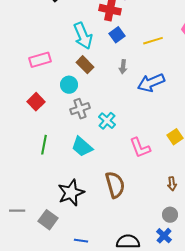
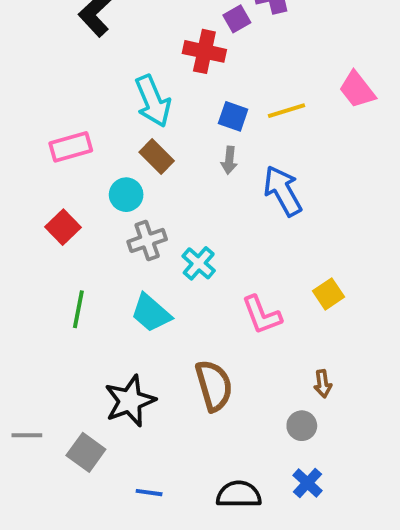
blue square: (117, 35) -> (233, 116), moved, turned -35
blue arrow: (151, 83) -> (283, 191), turned 84
gray circle: (170, 215) -> (302, 426), moved

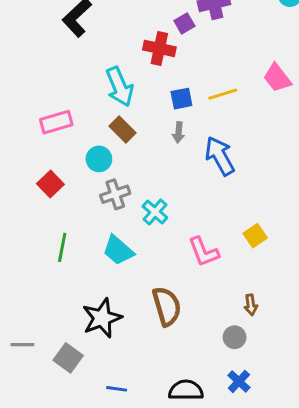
blue square: (233, 116) -> (181, 99), turned -30

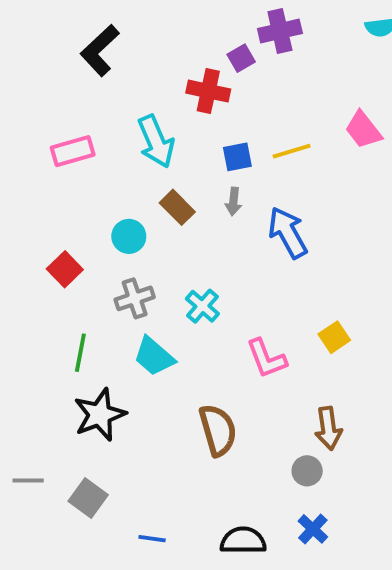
pink rectangle: (56, 122) -> (73, 151), moved
brown rectangle: (123, 129) -> (177, 207), moved
gray cross: (115, 194) -> (135, 298), moved
brown arrow: (251, 305) -> (328, 428), size x1.5
black star: (102, 318) -> (100, 415), moved

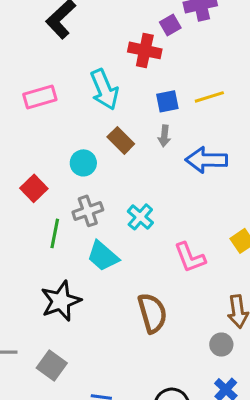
blue arrow: (288, 233) -> (206, 160), turned -60
green line: (80, 353) -> (55, 233), moved

